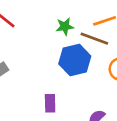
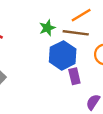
purple rectangle: (50, 103) -> (74, 76), moved

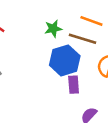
orange line: (81, 15) -> (91, 21), turned 42

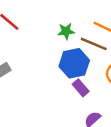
purple rectangle: (74, 85) -> (81, 88), turned -42

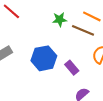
blue hexagon: (74, 63) -> (44, 58), moved

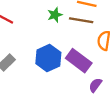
purple rectangle: (72, 68) -> (79, 61), size x1.6

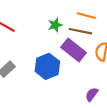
purple rectangle: (79, 61) -> (74, 50), moved

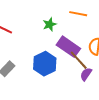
brown line: (80, 31) -> (79, 60), moved, turned 40
purple semicircle: (92, 94) -> (86, 74), moved

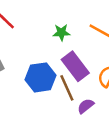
brown line: (79, 60) -> (67, 88), moved

